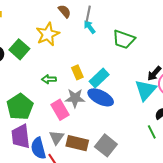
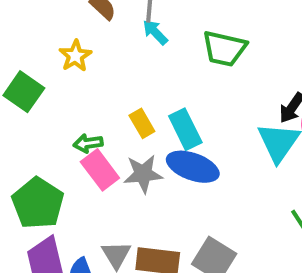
yellow star: (48, 34) -> (75, 56), size x0.7
cyan rectangle: (99, 78) -> (185, 129), turned -66
pink rectangle: (60, 110) -> (100, 170), moved

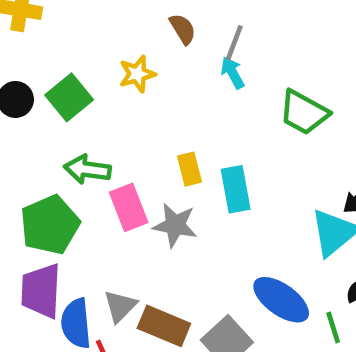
green arrow: (88, 143) -> (87, 169), moved, size x1.4
blue ellipse: (193, 167) -> (281, 300), moved

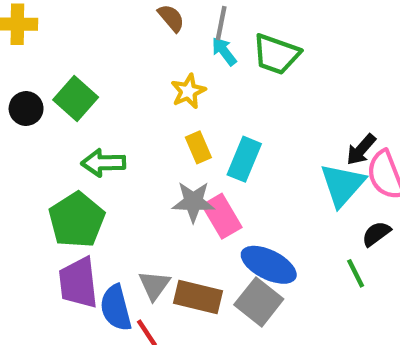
yellow star: (137, 74) -> (188, 91), moved
green trapezoid: (304, 112) -> (276, 54), moved
cyan rectangle: (236, 189) -> (244, 159), turned 42
pink rectangle: (129, 207) -> (222, 216), moved
blue ellipse: (281, 300) -> (269, 265), moved

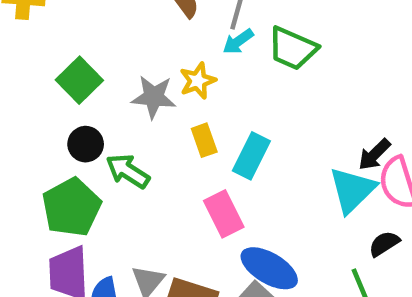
cyan arrow: (224, 51) -> (238, 41), turned -92
black circle: (26, 109) -> (86, 144), moved
green arrow: (103, 163) -> (128, 171), moved, turned 30
gray star: (193, 202) -> (154, 97), moved

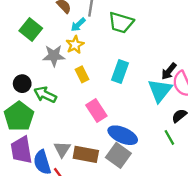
cyan arrow: (238, 41) -> (78, 25), moved
green square: (79, 80) -> (31, 30), moved
cyan rectangle: (251, 156) -> (120, 71), moved

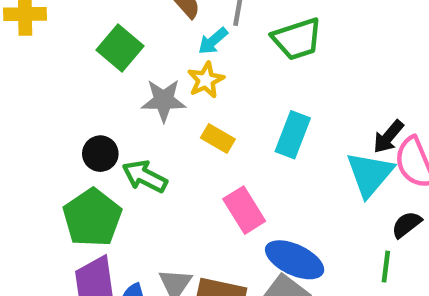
green trapezoid: (121, 23) -> (297, 39), turned -36
yellow rectangle: (82, 74) -> (218, 139), turned -35
green line: (169, 137) -> (386, 267), turned 35

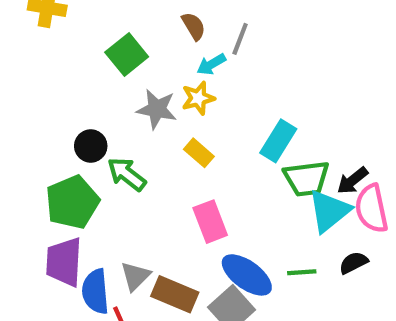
green trapezoid: (297, 39) -> (307, 178), moved
cyan rectangle: (293, 135) -> (278, 141), moved
green line: (386, 267) -> (302, 272), moved, turned 68

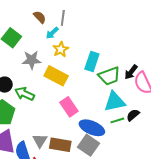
yellow star: (198, 98) -> (61, 49), moved
yellow rectangle: (199, 153) -> (56, 76), size x1.6
cyan triangle: (329, 211) -> (115, 102), moved, turned 40
black semicircle: (353, 263) -> (133, 115), moved

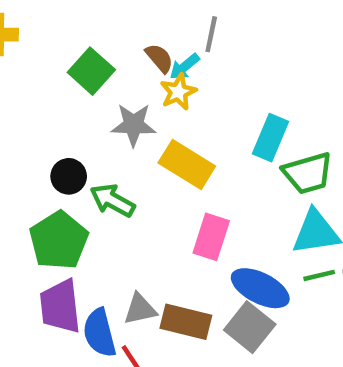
brown semicircle: (40, 17) -> (159, 58), moved
yellow star: (61, 49) -> (178, 92), moved
pink rectangle: (69, 107) -> (211, 237), turned 48
gray triangle: (40, 141) -> (140, 309), turned 42

